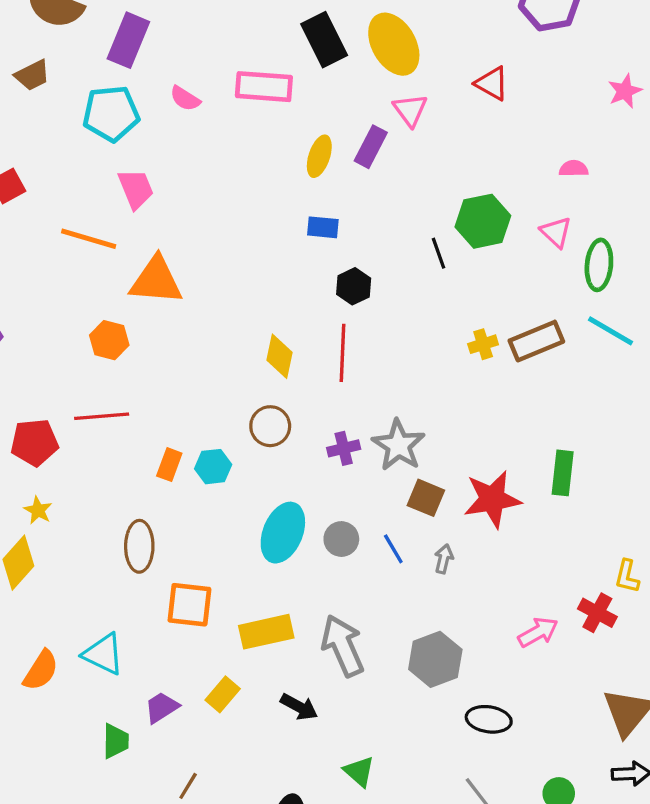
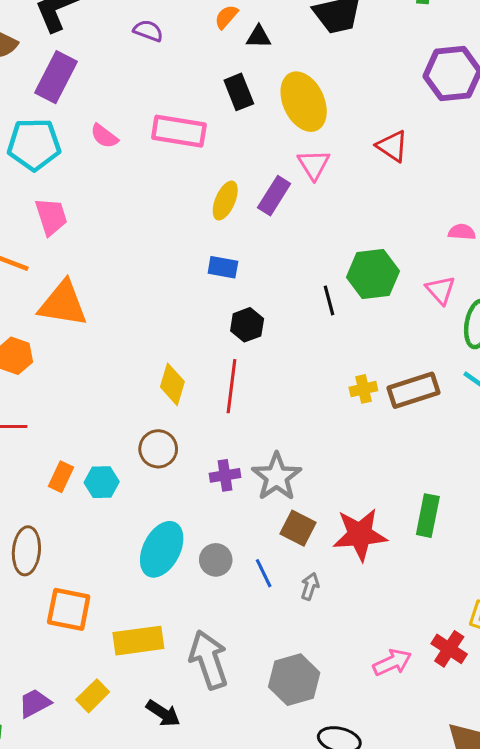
black rectangle: (324, 40) -> (239, 92), size x0.7

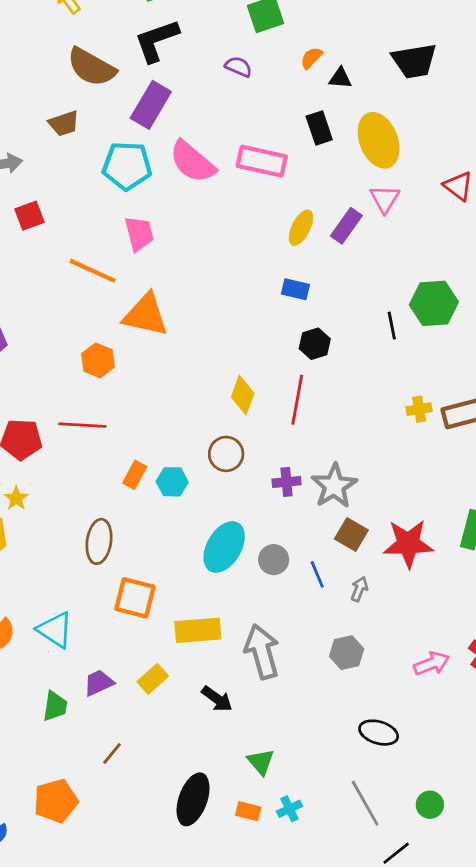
pink semicircle: (104, 136) -> (192, 162), size x1.8
gray hexagon: (294, 680) -> (347, 653), moved, size x0.7

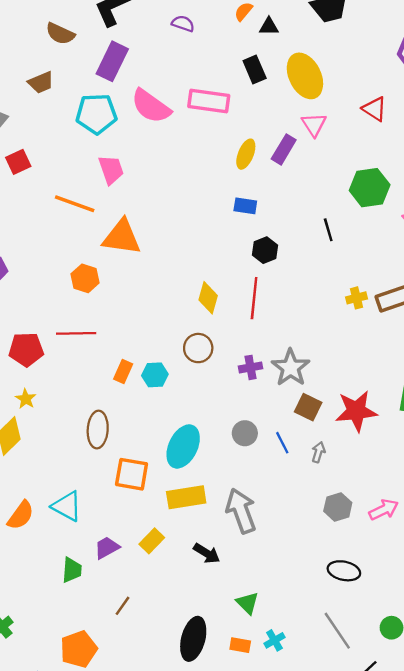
brown semicircle: (91, 67) -> (60, 34), size x0.7
green hexagon: (434, 303) -> (370, 188), moved
cyan ellipse: (224, 547) -> (183, 446), moved
gray hexagon: (347, 653) -> (338, 507), moved

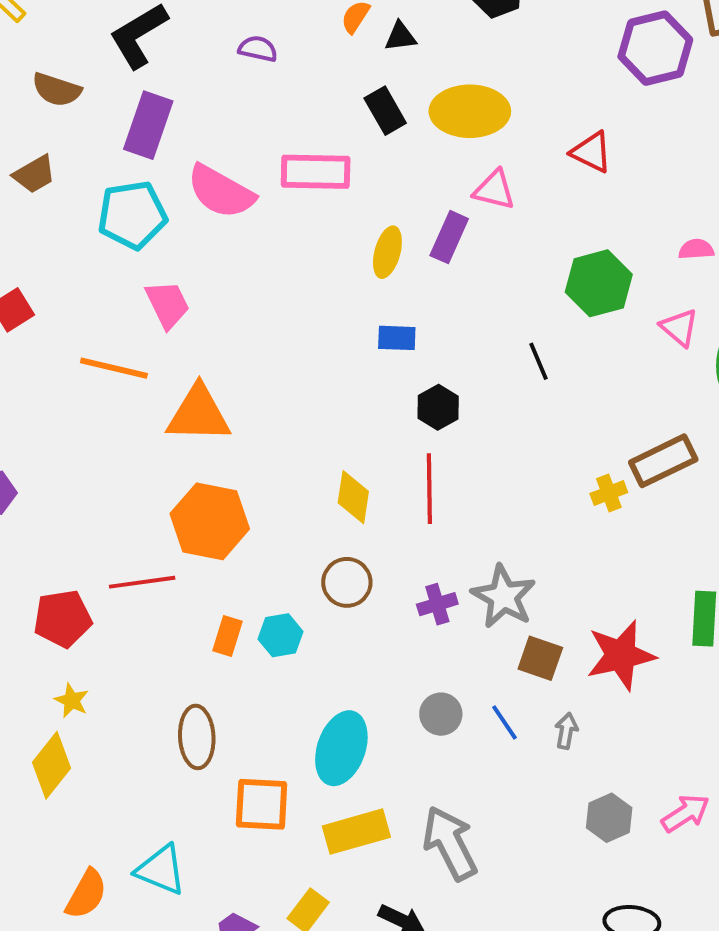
yellow ellipse: (305, 76) -> (470, 111), turned -57
pink triangle: (314, 125) -> (494, 190), turned -36
orange hexagon: (85, 278) -> (210, 521), moved, size x1.6
yellow cross: (357, 298) -> (609, 493), moved

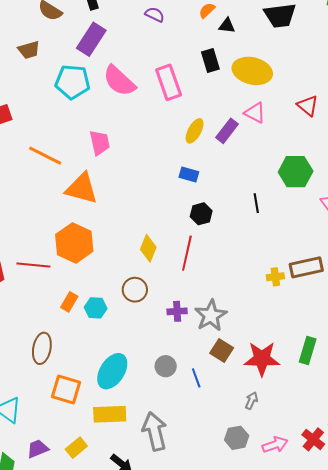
pink rectangle: (316, 172) -> (169, 82), turned 56
pink trapezoid: (168, 304) -> (100, 143), moved
gray arrow: (566, 731) -> (251, 401), moved

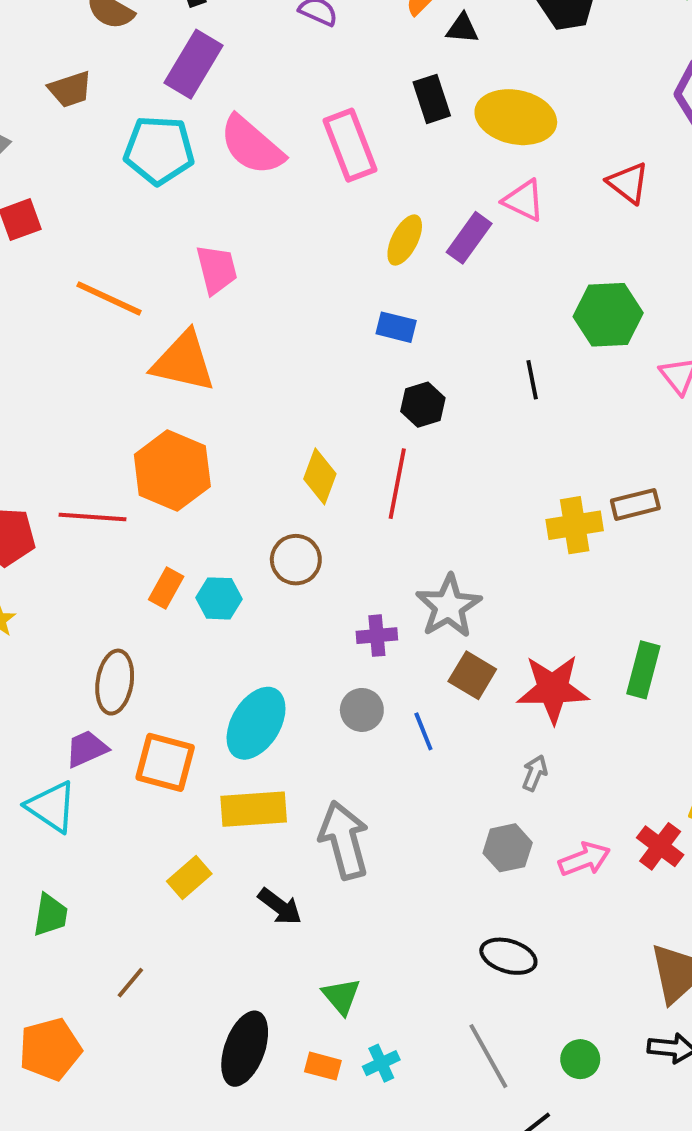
brown rectangle: (306, 267) -> (635, 504), size x0.7
yellow cross: (275, 277) -> (575, 525), size x1.5
purple cross: (177, 311) -> (377, 636), moved
purple trapezoid: (38, 449) -> (87, 749), moved

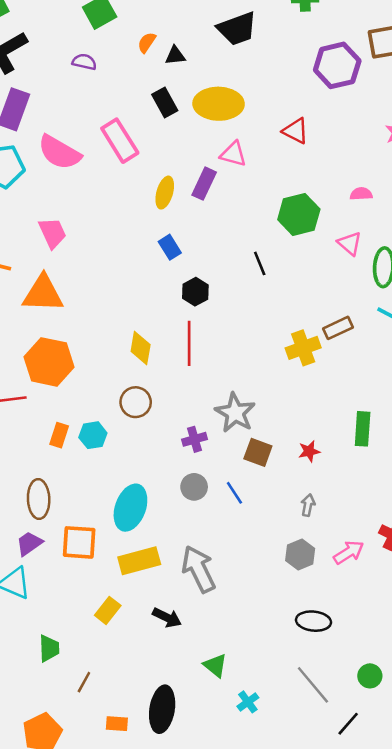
blue rectangle: (396, 327) -> (170, 247), turned 55
red star: (553, 689) -> (309, 451), size x0.5
green trapezoid: (50, 915) -> (49, 648), moved
orange rectangle: (323, 1066) -> (117, 724), moved

